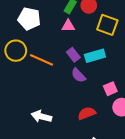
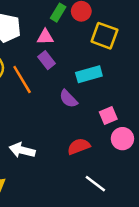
pink triangle: (68, 26) -> (45, 37), moved
purple rectangle: (73, 55) -> (47, 60), moved
orange line: (41, 60) -> (22, 79), turned 35

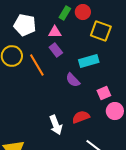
white arrow: (22, 150) -> (56, 125), moved, turned -126

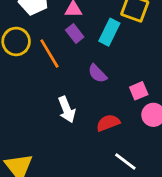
cyan rectangle: (89, 61) -> (109, 32), moved, turned -48
white arrow: (56, 125) -> (67, 109), moved

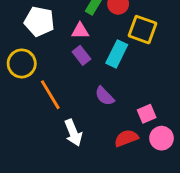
orange line: (49, 53) -> (50, 95), moved
red semicircle: (108, 123) -> (126, 138), moved

